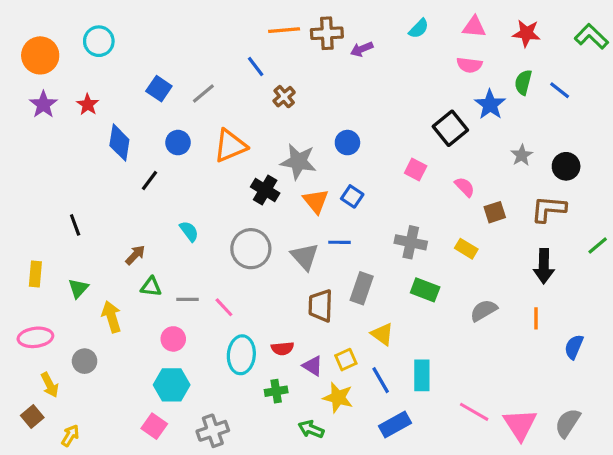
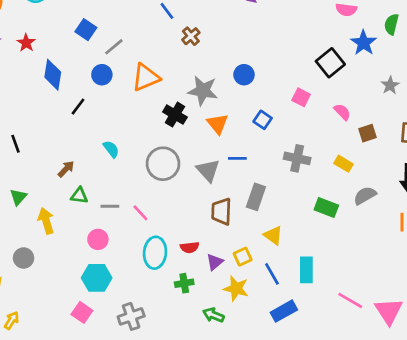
gray line: (203, 93) -> (114, 47), moved
blue square: (352, 196) -> (263, 120), moved
green rectangle: (425, 290) -> (326, 208), moved
gray semicircle: (484, 310) -> (365, 196), moved
purple triangle: (313, 366) -> (215, 262), turned 48

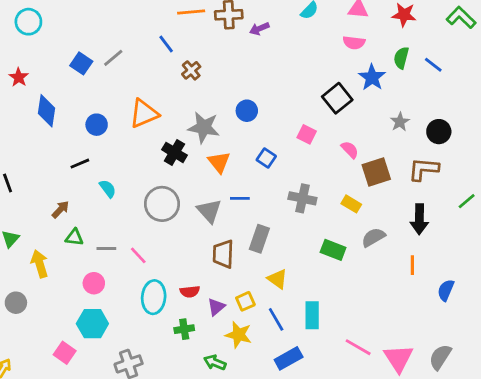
gray line: (114, 47) -> (113, 58), moved
blue circle: (102, 75) -> (97, 125), moved
black line: (78, 107) -> (80, 164), moved, turned 30
brown square: (368, 133) -> (376, 172), size x1.5
pink square: (82, 312) -> (65, 353), moved

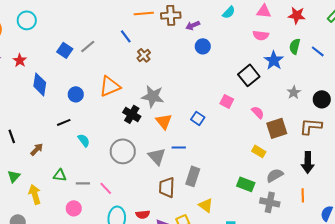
blue circle: (247, 111) -> (203, 46), moved
gray cross: (302, 198) -> (270, 202), moved
brown arrow: (60, 209) -> (37, 149), moved

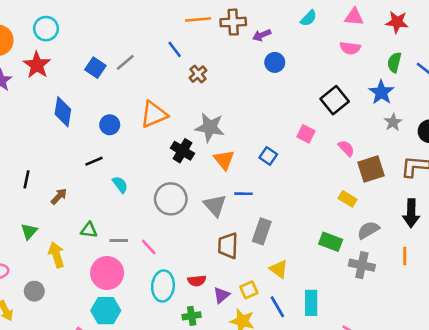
red star: (20, 60) -> (37, 65), moved, size x1.5
blue star: (274, 60) -> (381, 92), moved
black line: (12, 136) -> (26, 179), turned 32
pink circle: (74, 208) -> (107, 273), size x1.6

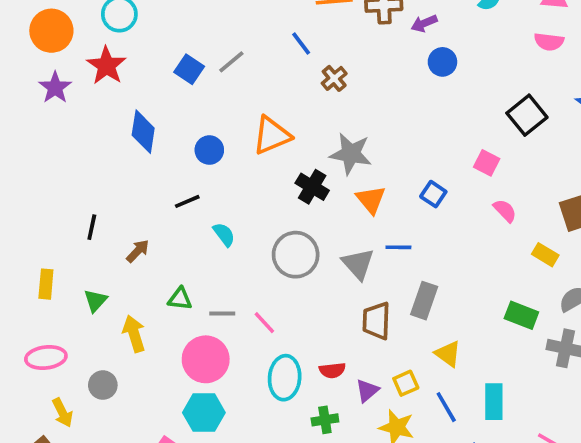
pink semicircle: (346, 148) -> (505, 211), moved

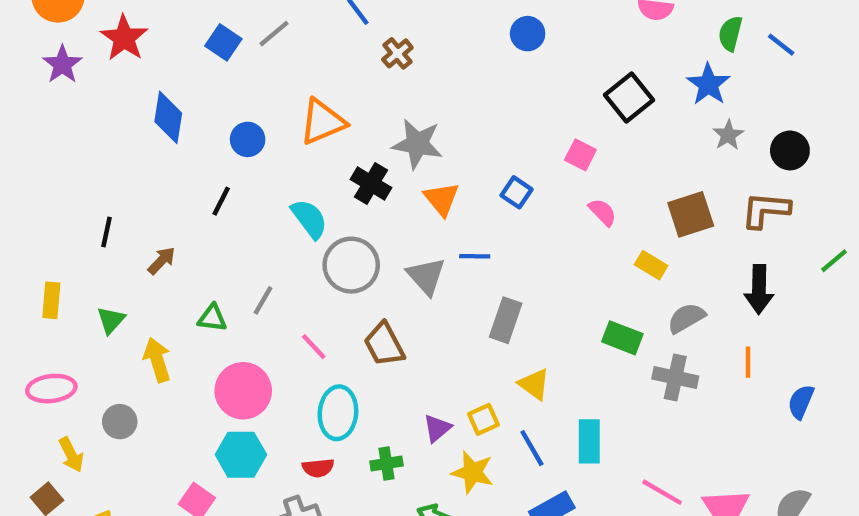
black line: (187, 201) -> (221, 201), turned -40
cyan semicircle: (224, 234) -> (309, 219), moved, size x1.4
gray line: (222, 313) -> (263, 300), moved, turned -60
brown trapezoid: (376, 321) -> (384, 344), moved, turned -30
red semicircle: (332, 370) -> (318, 468), moved

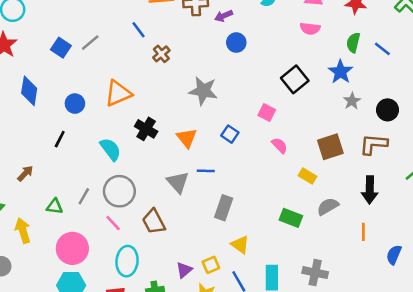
gray star: (417, 144) -> (203, 91), moved
gray circle: (351, 265) -> (119, 191), moved
gray cross: (675, 378) -> (315, 273), moved

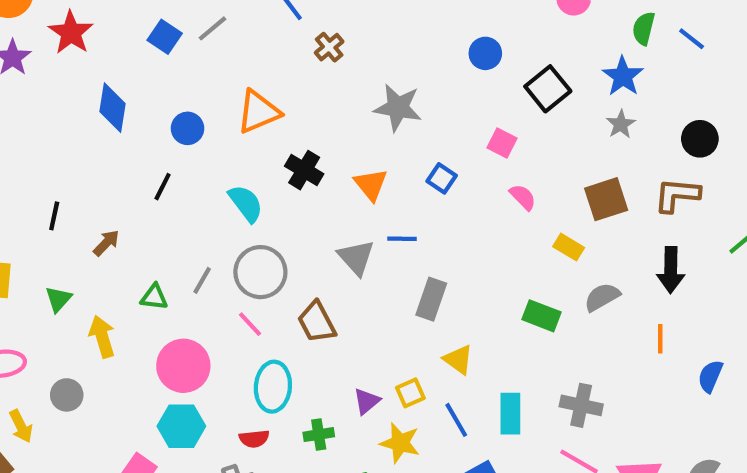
blue circle: (236, 43) -> (485, 53), moved
gray star: (352, 101) -> (621, 124), moved

